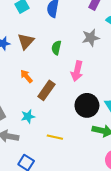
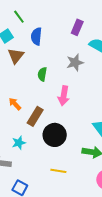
brown triangle: (26, 41) -> (16, 56), moved
black circle: (87, 105) -> (55, 135), moved
yellow line: (55, 137) -> (58, 171), moved

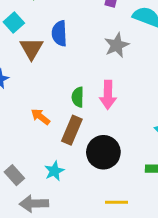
blue semicircle: (36, 36) -> (59, 33), moved
green semicircle: (42, 74) -> (78, 97), moved

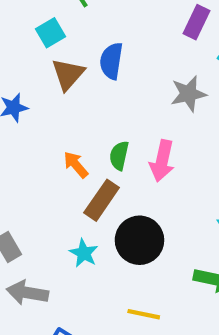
orange arrow: (40, 117) -> (76, 165), moved
cyan star: (54, 171) -> (84, 253), moved, turned -30

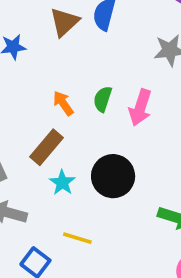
brown rectangle: (102, 200) -> (46, 147), moved
yellow line: (144, 314) -> (77, 238), moved

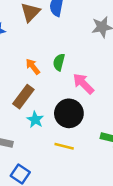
pink arrow: (140, 108) -> (83, 84), moved, turned 120
yellow line: (77, 238) -> (64, 146), moved

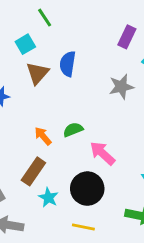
green semicircle: (59, 62) -> (73, 130), turned 56

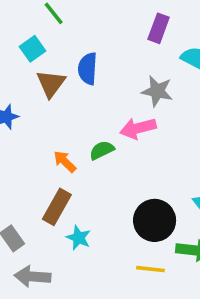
gray star: (121, 87) -> (157, 91), turned 30
pink arrow: (102, 153) -> (138, 128), moved, turned -52
black circle: (87, 189) -> (155, 220), moved
yellow line: (83, 227) -> (150, 269), moved

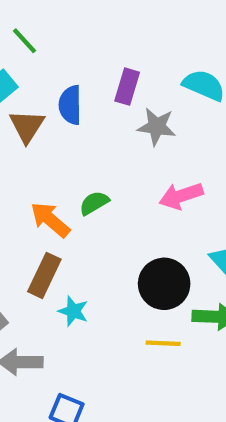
purple rectangle: (159, 28) -> (127, 87), moved
pink arrow: (138, 128) -> (181, 196), moved
orange arrow: (65, 162) -> (50, 220), size x1.4

